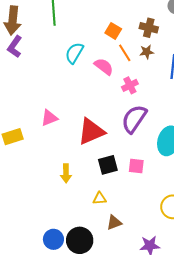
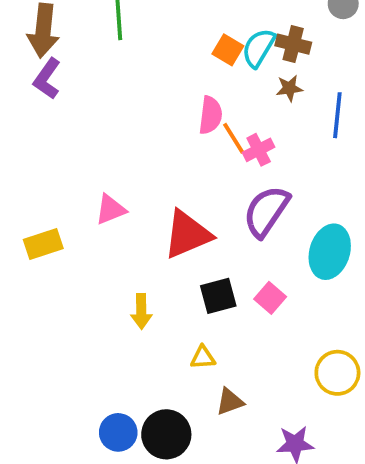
cyan semicircle: (74, 53) -> (259, 48), moved
orange line: (125, 53) -> (234, 138), moved
pink semicircle: (104, 67) -> (211, 115), turned 60
pink square: (136, 166) -> (270, 298), turned 35

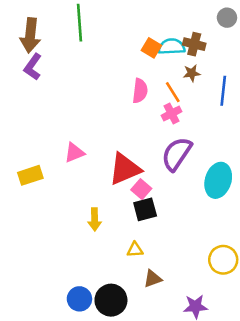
cyan semicircle: (259, 48) -> (171, 47), turned 56
orange line: (234, 138) -> (173, 92), moved
pink square: (270, 298) -> (141, 189), moved

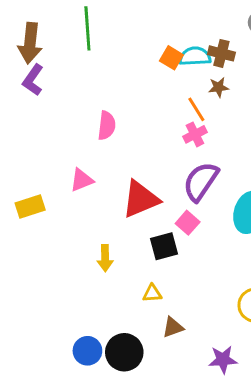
pink semicircle: (140, 91) -> (107, 126), moved
pink square: (141, 189) -> (188, 223), moved

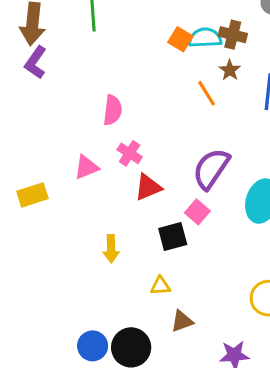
brown star: (218, 87) -> (230, 70), turned -30
pink cross: (195, 134) -> (130, 153), moved, turned -30
red triangle: (140, 199) -> (148, 187), size x0.7

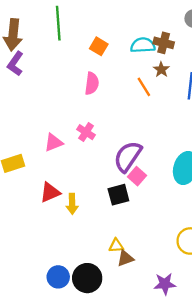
orange square: (180, 39) -> (99, 46), moved
pink semicircle: (113, 110) -> (92, 83), moved
purple semicircle: (211, 169) -> (128, 156), moved
red triangle: (148, 187) -> (50, 192), moved
yellow triangle: (160, 286) -> (116, 246), moved

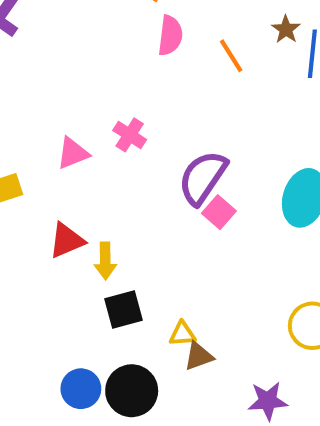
brown star: (161, 70) -> (286, 29), moved
pink semicircle: (92, 83) -> (170, 35), moved
black square: (118, 195) -> (124, 310), moved

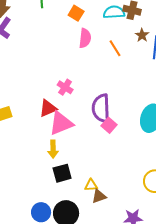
pink triangle: (73, 153) -> (61, 123), moved, size x1.5
purple semicircle: (203, 178) -> (101, 108), turned -36
red triangle: (67, 241) -> (48, 108), moved

